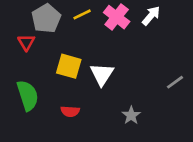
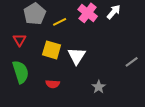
yellow line: (82, 14) -> (60, 22), moved
red triangle: (26, 42) -> (20, 40), moved

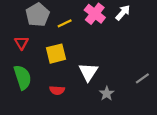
yellow square: (52, 50) -> (56, 54), turned -30
white triangle: (77, 56) -> (88, 72), moved
gray line: (132, 62) -> (142, 78), moved

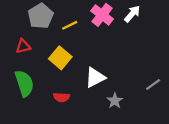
red triangle: (21, 43) -> (23, 46), turned 48
yellow square: (56, 54) -> (60, 58), turned -36
white triangle: (88, 72) -> (95, 78), turned 30

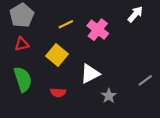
white arrow: (132, 14) -> (135, 14), moved
pink cross: (102, 15) -> (98, 30), moved
gray pentagon: (41, 16) -> (22, 15), moved

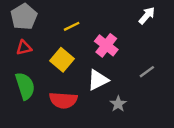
pink cross: (98, 30) -> (106, 45), moved
gray line: (145, 80) -> (147, 72), moved
red semicircle: (58, 93) -> (63, 100), size x1.6

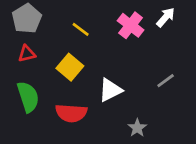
yellow line: (72, 26) -> (81, 29), turned 63
pink cross: (106, 45) -> (131, 25), moved
gray star: (118, 104) -> (137, 128), moved

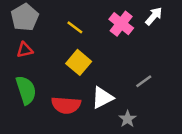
yellow square: (70, 67) -> (79, 62), moved
gray line: (166, 81) -> (144, 81), moved
white triangle: (110, 90) -> (102, 98), moved

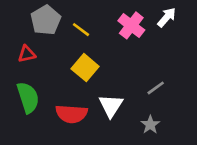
gray pentagon: (25, 17) -> (46, 20), moved
white triangle: (102, 98) -> (111, 106), turned -30
gray star: (127, 119) -> (150, 125), moved

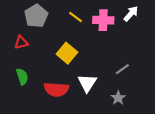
pink cross: (131, 25) -> (103, 20), turned -36
yellow line: (81, 30) -> (75, 17), moved
green semicircle: (28, 97) -> (22, 77), size x0.7

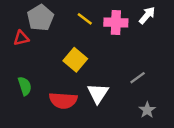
red triangle: (21, 42) -> (21, 38), moved
gray star: (118, 98) -> (147, 110), moved

